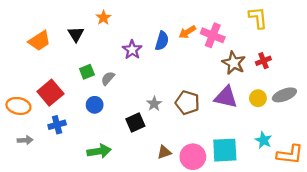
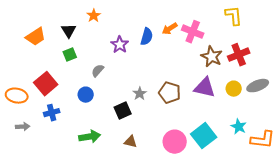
red cross: (263, 61) -> (239, 55), size x1.5
green square: (87, 72) -> (70, 55), moved
cyan square: (225, 150) -> (204, 136), turned -35
brown triangle: (164, 152) -> (131, 142), moved, turned 32

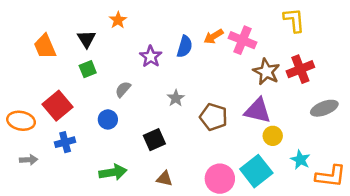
orange trapezoid: (36, 37) -> (45, 46), turned 100
yellow circle: (234, 89) -> (273, 136), moved
gray star: (140, 94) -> (176, 98), moved

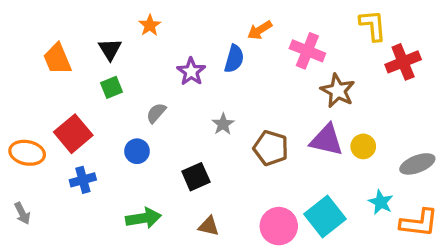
orange arrow: (214, 36) -> (260, 30), moved
red cross: (300, 69) -> (403, 62), moved
gray ellipse: (324, 108) -> (417, 164), moved
yellow circle: (273, 136) -> (363, 146), moved
gray arrow: (29, 160) -> (22, 213), moved, turned 66

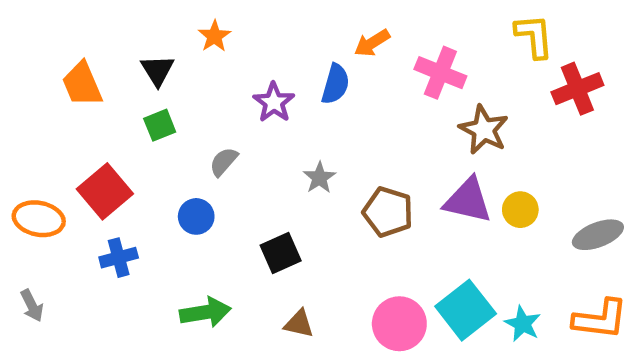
cyan star: (381, 202) -> (523, 324), moved

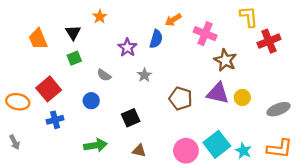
gray semicircle: (224, 162) -> (104, 75), turned -96
gray star: (319, 178) -> (144, 75), moved

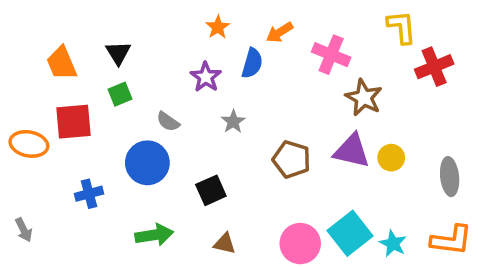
orange star: (100, 17) -> (218, 27), moved
red square: (49, 89) -> (74, 122), moved, turned 35
blue circle: (91, 101) -> (147, 163), size x1.6
orange ellipse: (18, 102) -> (29, 144), moved
gray ellipse: (279, 109) -> (450, 177), turned -75

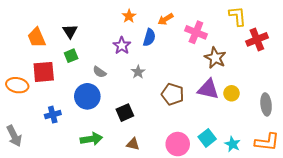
gray arrow: (24, 230) -> (14, 136), size x1.5
cyan square: (350, 233) -> (207, 138), size x0.7

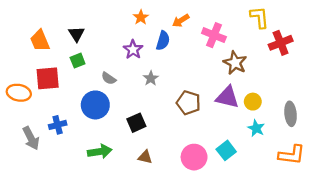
gray arrow: (14, 136) -> (31, 138), moved
cyan star: (233, 144) -> (256, 128), moved

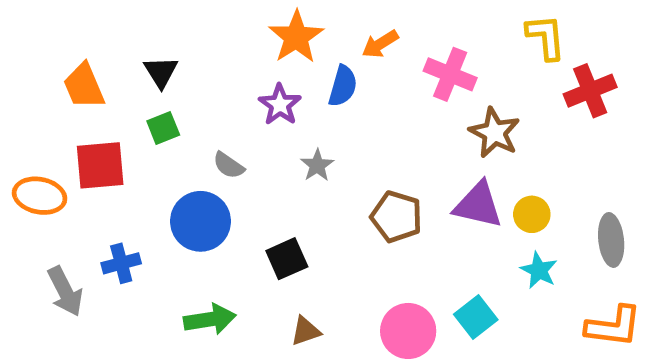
orange star: (141, 17) -> (296, 37), size x1.6
brown triangle: (145, 157) -> (305, 331), turned -32

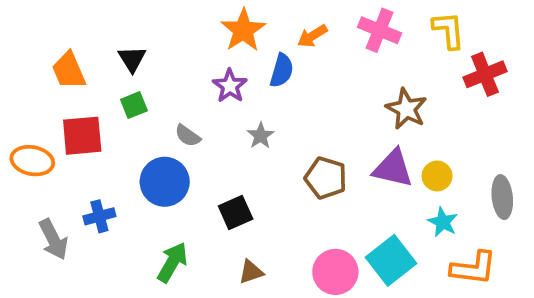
pink cross: (450, 74) -> (379, 30), moved
cyan square: (476, 317) -> (391, 260), size x1.4
green arrow: (210, 319) -> (172, 262), turned -51
orange L-shape: (613, 326) -> (473, 268), moved

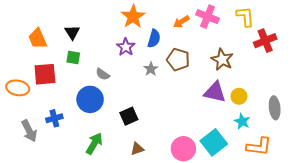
orange arrow: (312, 36) -> (181, 22), moved
green square: (134, 105) -> (73, 57), turned 32
gray star: (261, 136) -> (151, 69), moved
brown pentagon: (326, 178) -> (178, 60), moved

